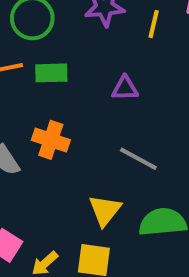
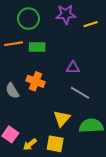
yellow line: (154, 24) -> (91, 24), turned 56
purple triangle: (125, 88) -> (73, 68), moved

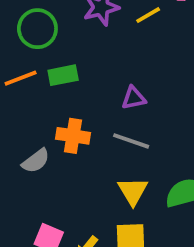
gray semicircle: (12, 91) -> (36, 161), turned -84
gray line: (80, 93) -> (131, 141), moved

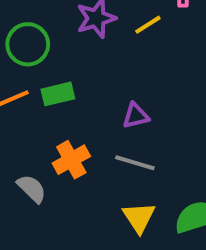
orange cross: (73, 136) -> (71, 160), turned -36
gray semicircle: (36, 161) -> (32, 189), turned -96

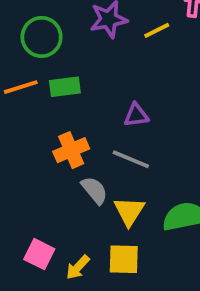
gray semicircle: (32, 189) -> (94, 190), moved

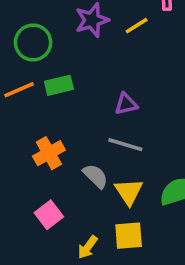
orange cross: (71, 150) -> (49, 153), moved
pink square: (39, 254) -> (49, 215), moved, turned 32

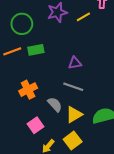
yellow triangle: (129, 192) -> (74, 115), turned 30
pink square: (49, 215) -> (35, 125), moved
yellow square: (129, 236) -> (73, 140), turned -36

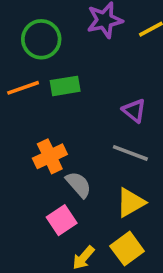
purple triangle: (75, 63) -> (134, 111), turned 48
gray semicircle: (55, 104) -> (79, 185), moved

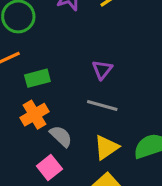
green rectangle: (65, 86) -> (37, 78), moved
purple triangle: (134, 111) -> (102, 70), turned 35

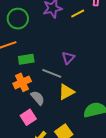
gray line: (102, 106) -> (52, 73), moved
yellow triangle: (106, 147) -> (66, 92), moved

